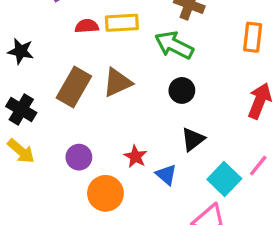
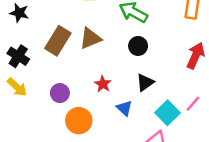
red star: (136, 156) -> (103, 84), moved

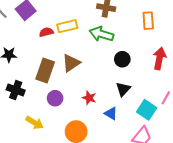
black circle: (138, 46) -> (122, 59), moved
yellow arrow: (17, 87) -> (35, 123), moved
purple circle: (60, 93) -> (55, 98), moved

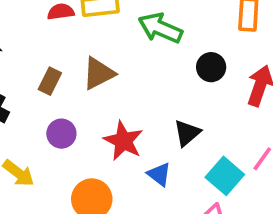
black circle: (122, 59) -> (211, 67), moved
brown rectangle: (45, 71) -> (50, 81), size x0.6
red star: (89, 98) -> (123, 141), size x1.5

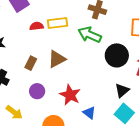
black circle: (211, 67) -> (117, 55), size x1.5
black triangle: (187, 133) -> (122, 90), moved

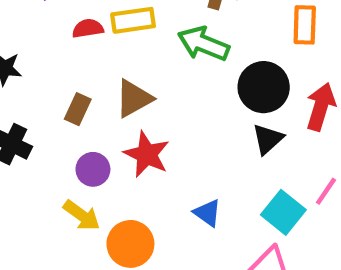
black triangle: (122, 90) -> (268, 139), moved
red star: (70, 95) -> (147, 154), moved
yellow arrow: (14, 112) -> (82, 215), moved

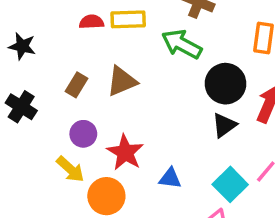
red star: (147, 154) -> (125, 152), moved
blue triangle: (207, 213) -> (170, 178), turned -35

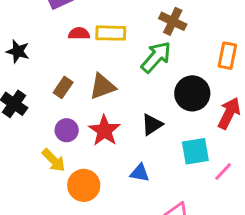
green arrow: (182, 44) -> (156, 57), turned 100
black triangle: (224, 125) -> (152, 125), moved
red star: (125, 152) -> (104, 131), moved
cyan square: (230, 184) -> (195, 151), moved, turned 32

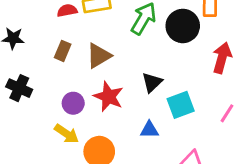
brown rectangle: (63, 87) -> (63, 51), moved
black circle: (192, 93) -> (183, 26), moved
cyan square: (195, 151) -> (181, 105), moved

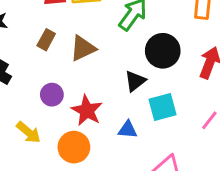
black circle: (183, 26) -> (163, 51), moved
red star: (109, 97) -> (87, 111), moved
yellow arrow: (67, 134) -> (28, 132), moved

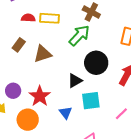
purple circle: (52, 95) -> (13, 91), moved
blue triangle: (128, 130) -> (66, 113), turned 40

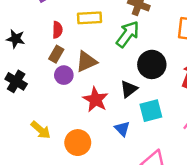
red semicircle: (28, 18) -> (57, 30), moved, turned 96
purple circle: (13, 91) -> (64, 75), moved
red star: (40, 96) -> (96, 100), moved

